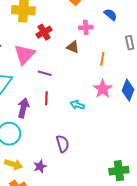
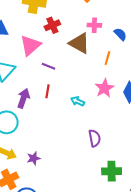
blue semicircle: (110, 15) -> (120, 34), moved
brown triangle: (73, 47) -> (79, 43), size x1.6
purple semicircle: (63, 144) -> (95, 138), moved

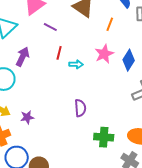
red line: (47, 91) -> (59, 53), moved
cyan arrow: (77, 101) -> (76, 64), turned 152
purple semicircle: (95, 138) -> (80, 108), moved

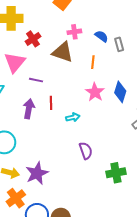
purple arrow: (23, 57) -> (29, 109), moved
cyan arrow: (76, 64) -> (73, 117), moved
purple star: (27, 117) -> (37, 173), size x1.6

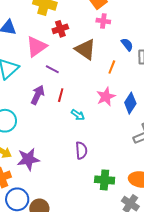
pink cross: (74, 32) -> (103, 21), moved
cyan arrow: (73, 117) -> (78, 115), turned 32

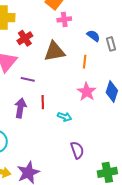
brown triangle: (85, 49) -> (54, 52), turned -30

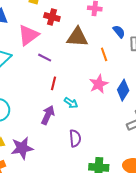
red cross: (25, 38) -> (52, 17), turned 35
orange line: (85, 62) -> (104, 54), turned -40
purple arrow: (20, 108) -> (48, 115), moved

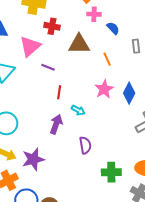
blue semicircle: (119, 32) -> (113, 28), moved

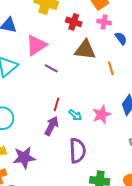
red cross: (52, 26) -> (74, 22), moved
pink star: (104, 89) -> (102, 115), moved
red line: (59, 92) -> (57, 104), moved
purple semicircle: (85, 145) -> (78, 151), size x1.4

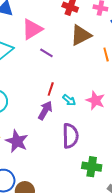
brown triangle: (85, 50) -> (81, 35), turned -35
pink star: (102, 115) -> (95, 100), turned -30
purple star: (24, 158) -> (17, 141), turned 30

